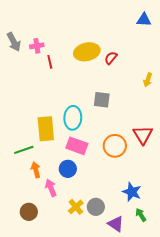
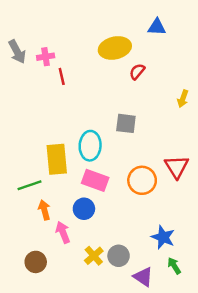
blue triangle: (144, 20) -> (157, 27), moved
yellow ellipse: (87, 52) -> (115, 48), moved

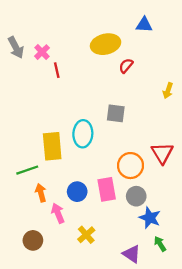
pink cross: (46, 57) -> (42, 52), turned -35
pink rectangle: (95, 180) -> (107, 189), moved, turned 60
gray circle: (119, 256) -> (136, 196), moved

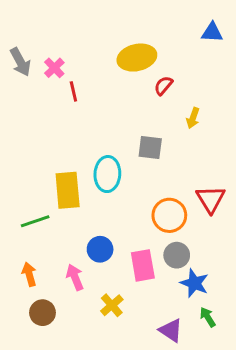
blue triangle: (144, 25) -> (212, 32), moved
yellow arrow: (168, 91) -> (193, 118), moved
pink rectangle: (107, 189) -> (143, 265), moved
orange arrow: (41, 193) -> (29, 274), moved

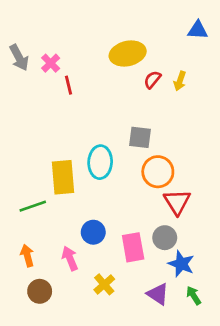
yellow arrow: (193, 118) -> (180, 81), moved
red triangle: (211, 199) -> (177, 202), moved
orange circle: (169, 215) -> (158, 172), moved
purple triangle: (171, 330) -> (158, 294), moved

